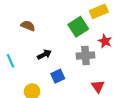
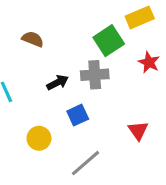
gray cross: (85, 56) -> (95, 75), moved

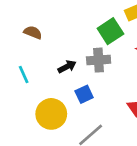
brown semicircle: (33, 39) -> (33, 32), moved
yellow circle: (39, 138) -> (51, 114), size x1.5

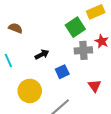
gray cross: (99, 60) -> (83, 50), moved
blue square: (84, 94) -> (62, 72), moved

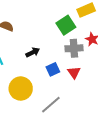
red triangle: (95, 86) -> (74, 72), moved

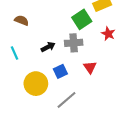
gray cross: (74, 48) -> (74, 43), moved
blue square: (53, 69) -> (60, 71), moved

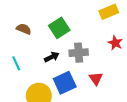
green square: (82, 19) -> (59, 28), moved
blue square: (60, 71) -> (65, 83), size x1.5

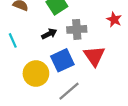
red triangle: (96, 78) -> (94, 56), size x1.5

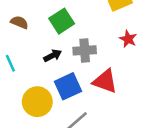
red triangle: (94, 56) -> (105, 81), turned -35

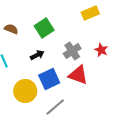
red star: (128, 39) -> (101, 50), moved
gray cross: (85, 50) -> (72, 51), moved, turned -30

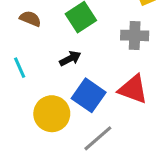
gray cross: (72, 51) -> (135, 35), moved, turned 36
blue square: (49, 79) -> (89, 95), turned -30

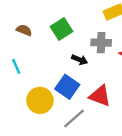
black arrow: (70, 58) -> (80, 60), moved, turned 49
red triangle: (133, 89) -> (100, 96), moved

